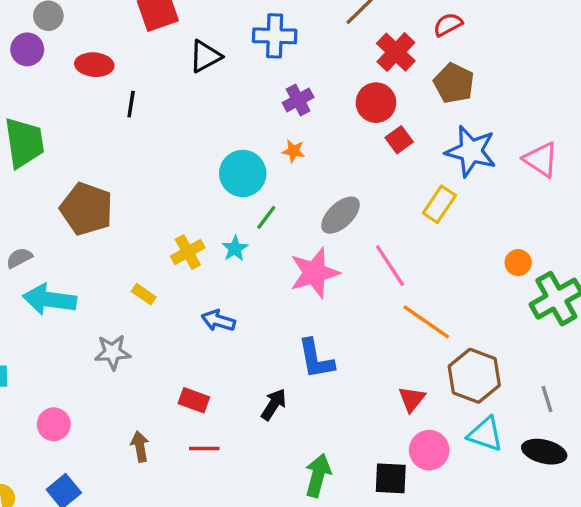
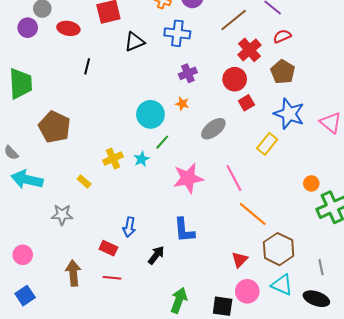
red ellipse: (94, 65) -> (68, 28), moved
gray ellipse: (341, 215) -> (213, 129), moved
gray semicircle: (19, 258) -> (11, 153), turned -112
blue arrow: (218, 321) -> (129, 227), moved, turned -102
brown arrow: (140, 447) -> (73, 273), size x1.4

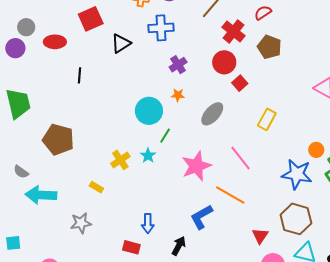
blue star: (289, 114) -> (297, 174), moved
orange line: (253, 214) -> (230, 195), moved
blue L-shape: (184, 230) -> (201, 217), turned 76

